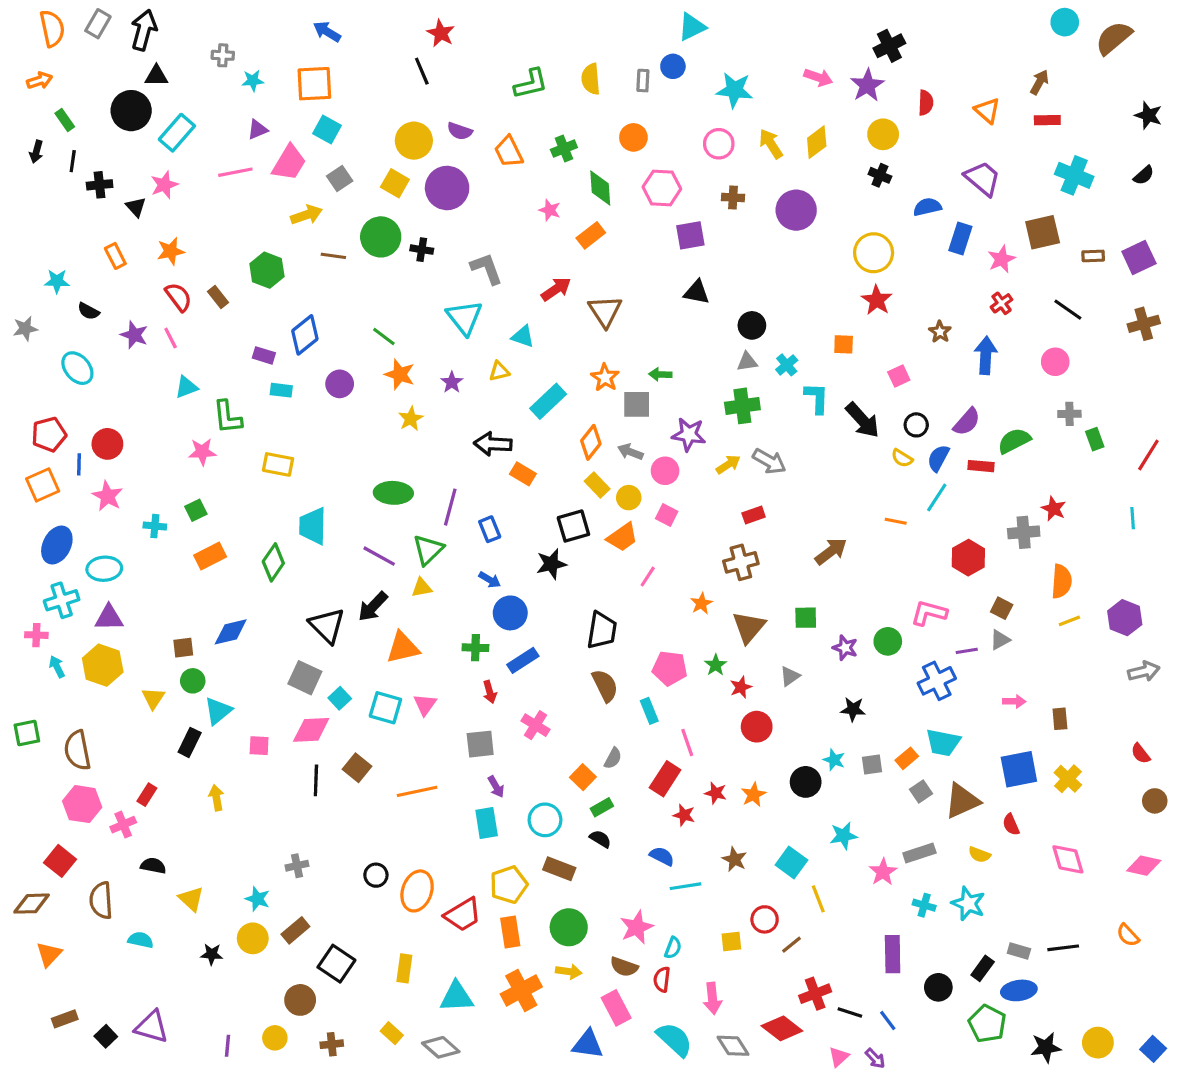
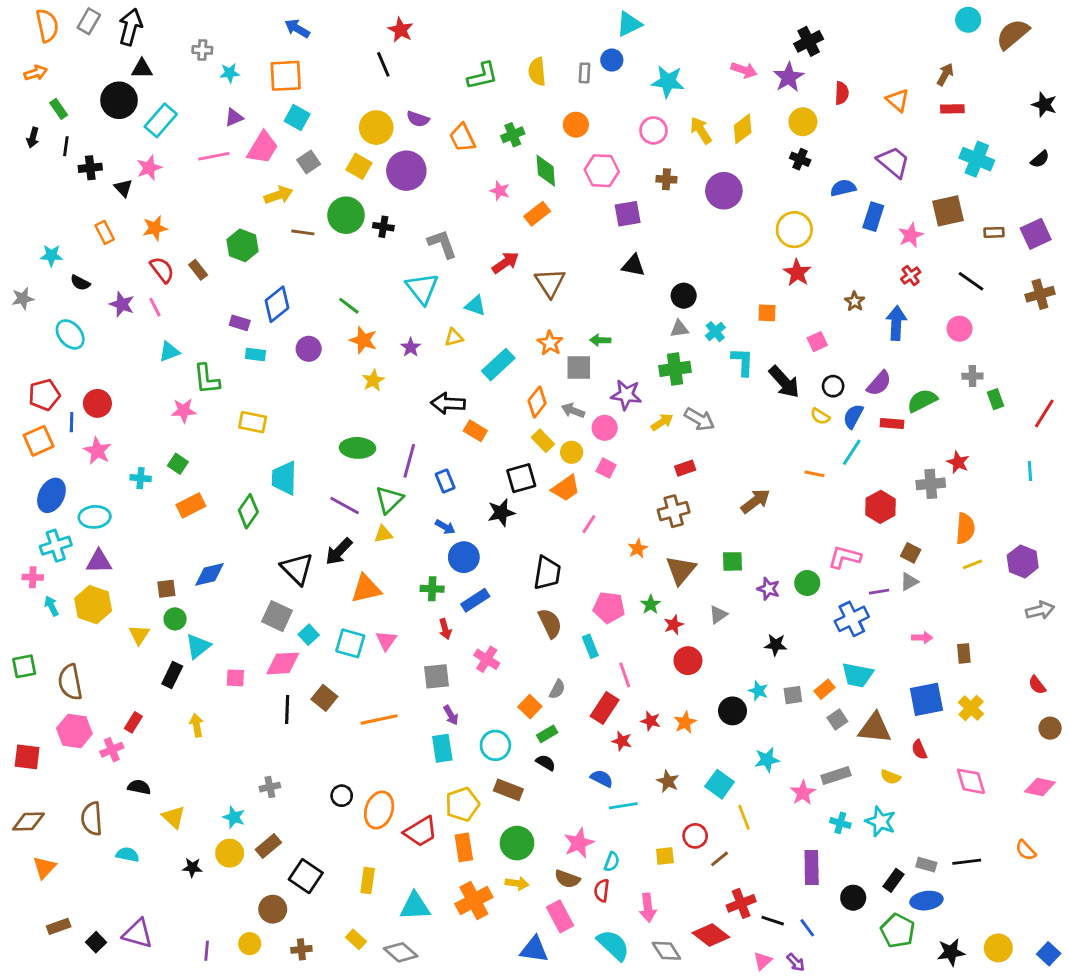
green square: (196, 510) -> (178, 464), turned -30
brown triangle: (962, 801) -> (875, 728), turned 30
red square: (60, 861) -> (27, 757), moved, turned -32

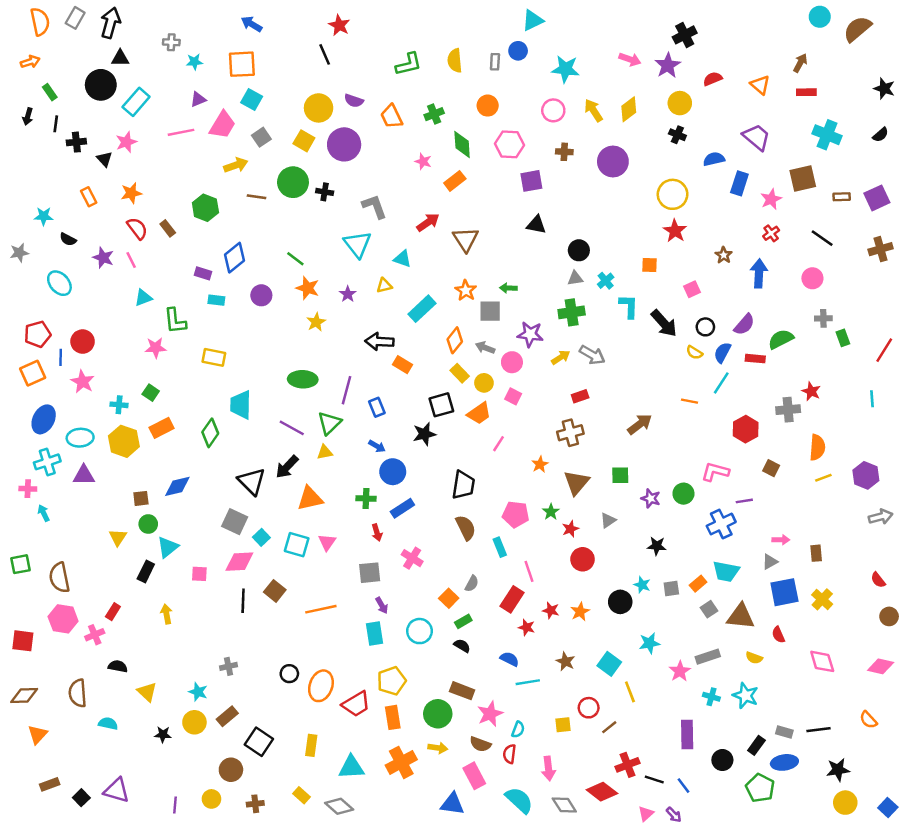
red semicircle: (842, 93) -> (713, 79), turned -114
gray triangle: (909, 582) -> (770, 562), moved
yellow hexagon: (93, 605) -> (124, 441), moved
brown rectangle: (508, 790) -> (462, 691), moved
black star: (951, 952) -> (838, 770), moved

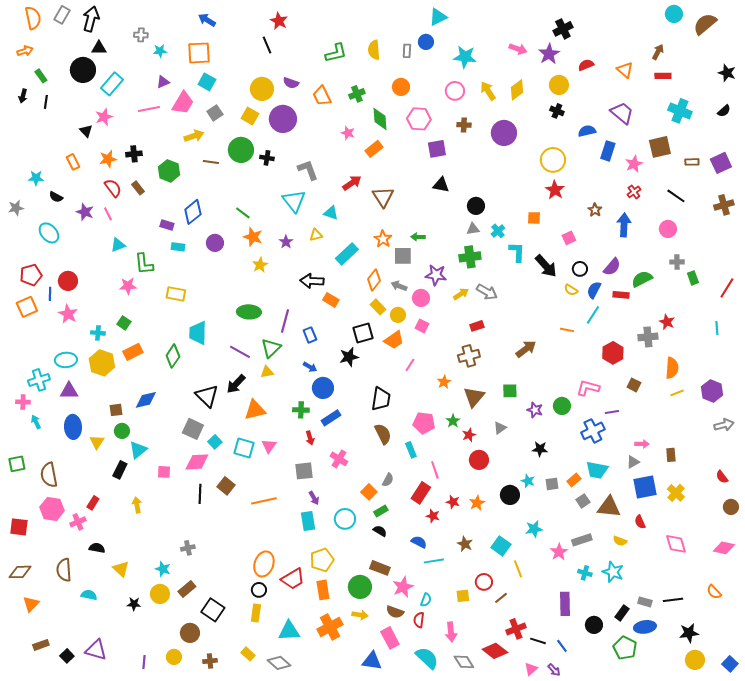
black cross: (76, 142) -> (134, 154), moved
blue ellipse: (44, 419) -> (73, 427), moved, turned -30
black circle: (289, 674) -> (259, 590), moved

